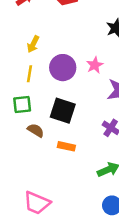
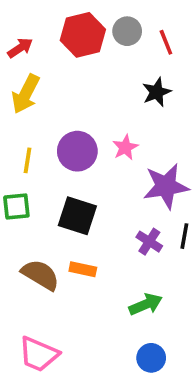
yellow arrow: (33, 44) -> (26, 94), moved, size x1.5
brown semicircle: (36, 130) -> (40, 275), moved, size x1.5

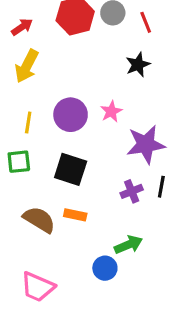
purple cross: (149, 242) -> (132, 191), turned 35
blue circle: (151, 358) -> (105, 268), moved

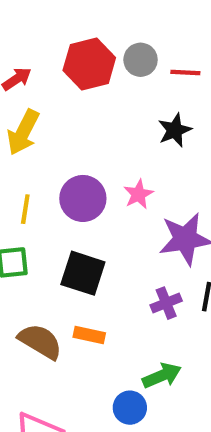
red line: (146, 22) -> (185, 73), turned -65

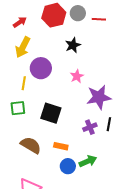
black star: (175, 130) -> (73, 45), moved
purple circle: (83, 198) -> (41, 68), moved
orange rectangle: (89, 335) -> (61, 146), moved
blue circle: (130, 408) -> (68, 166), moved

